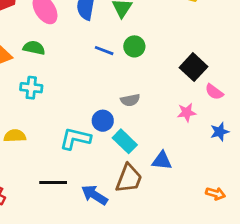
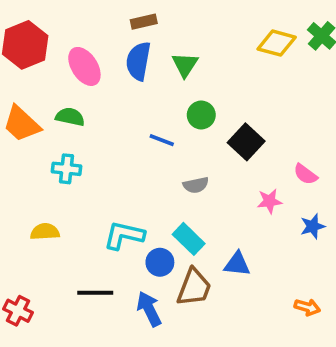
blue line: (104, 51) -> (162, 140), moved
black square: (193, 67) -> (246, 142), moved
blue circle: (103, 121) -> (160, 262), moved
blue arrow: (94, 195) -> (149, 309), turned 32

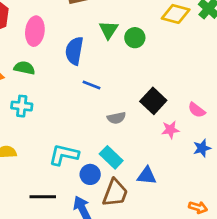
blue semicircle: (138, 61) -> (74, 51), moved
pink ellipse: (84, 66) -> (35, 31), turned 40
green circle: (201, 115) -> (135, 38), moved
black square: (246, 142) -> (153, 101), moved

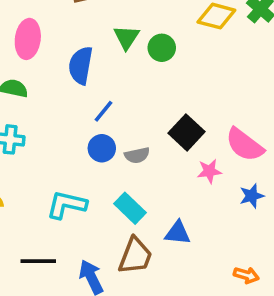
blue line: (91, 85) -> (104, 111), turned -72
pink semicircle: (197, 110) -> (245, 145), size x1.6
blue circle: (90, 174) -> (102, 148), moved

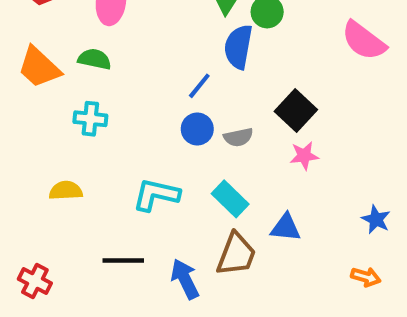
blue semicircle: (81, 65) -> (238, 47), moved
pink semicircle: (245, 145) -> (364, 41), moved
pink star: (209, 171) -> (304, 156), moved
blue star: (252, 196) -> (376, 219), moved, turned -30

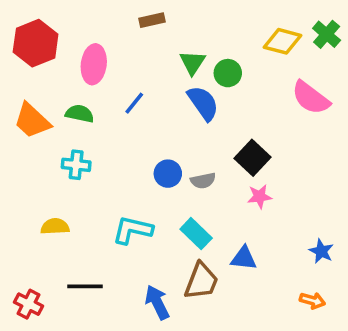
blue semicircle: (238, 47) -> (203, 103), turned 135
blue line: (199, 86) -> (134, 103), moved
black line: (123, 261) -> (85, 286), moved

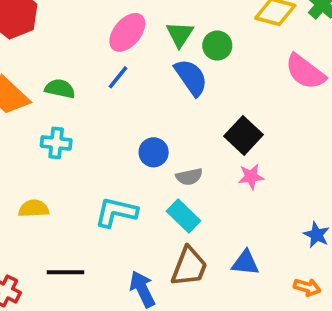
pink ellipse: (94, 64) -> (127, 32), moved, turned 33
gray semicircle: (203, 181) -> (189, 177), moved
blue triangle: (244, 258) -> (245, 263), moved

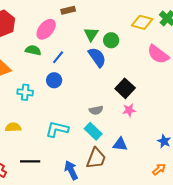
pink ellipse: (127, 32) -> (46, 29), moved
green semicircle: (60, 89) -> (33, 50), moved
blue circle: (154, 152) -> (54, 80), moved
blue triangle: (245, 263) -> (120, 144), moved
orange arrow: (307, 287) -> (159, 169), turned -56

